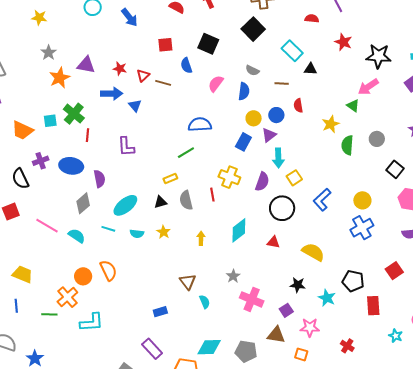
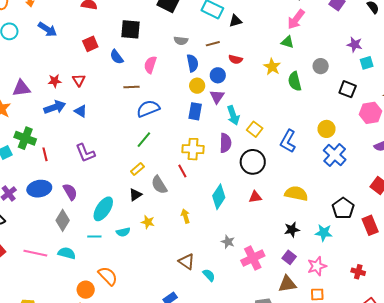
brown line: (163, 83) -> (132, 87), moved
blue semicircle: (244, 91) -> (193, 63), moved
red semicircle: (298, 106) -> (235, 59), turned -48
black pentagon: (353, 281) -> (343, 208), turned -30
pink cross: (252, 299) -> (253, 258), turned -30

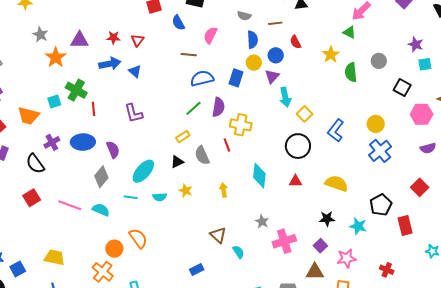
red semicircle: (235, 59) -> (296, 42), turned 40
blue rectangle: (195, 111) -> (236, 78), moved
purple semicircle: (225, 143) -> (218, 107), moved
cyan diamond: (219, 197) -> (259, 176), turned -35

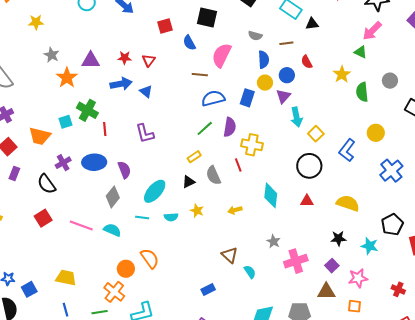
pink semicircle: (210, 35) -> (222, 55), size x1.4
yellow circle: (376, 124) -> (376, 133), moved
yellow arrow: (224, 190) -> (235, 210), turned -96

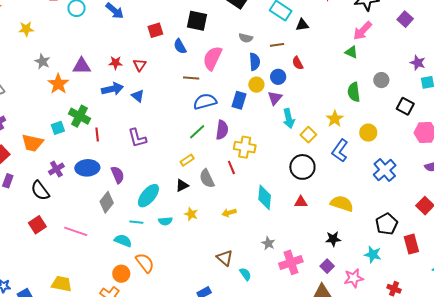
yellow star: (342, 74) -> (335, 119), moved
cyan semicircle: (112, 230) -> (123, 241), moved
cyan star: (370, 246) -> (373, 254), moved

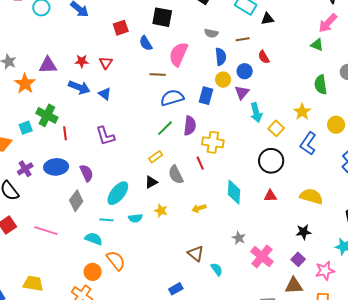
blue arrow: (112, 89) -> (79, 87), turned 35
pink cross: (291, 262) -> (262, 257), turned -30

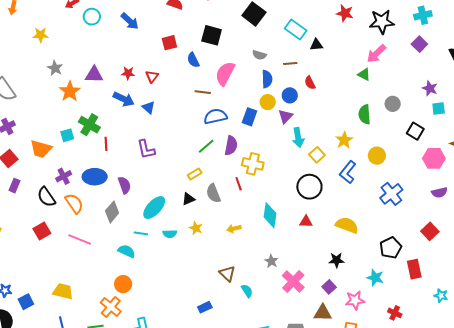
orange semicircle: (116, 260) -> (74, 203), moved

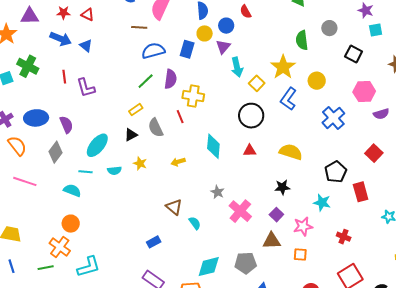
red triangle: (152, 76) -> (88, 15), turned -40
yellow star: (344, 140) -> (283, 67), size x1.4
red line: (106, 144) -> (64, 77), moved
pink hexagon: (434, 158) -> (364, 92), moved

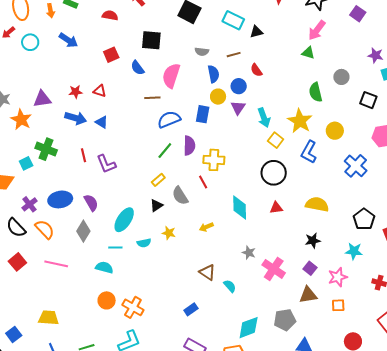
cyan arrow: (237, 67) -> (264, 118), moved
orange cross: (60, 247) -> (133, 307), moved

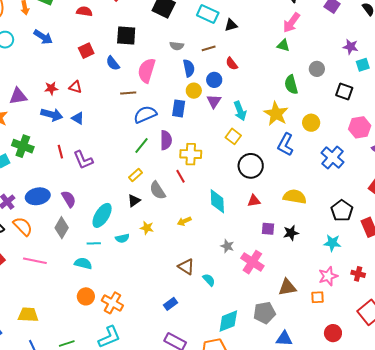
yellow square: (276, 140) -> (233, 136), moved
purple square: (310, 268) -> (268, 229), moved, turned -32
pink star: (338, 277) -> (328, 276), moved

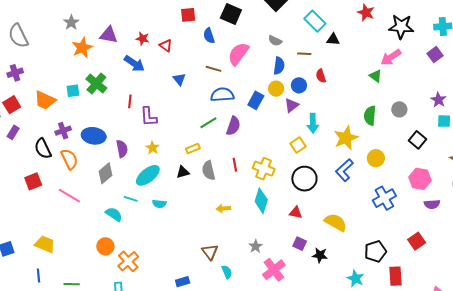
blue triangle: (78, 118) -> (179, 79), moved
yellow cross: (191, 154) -> (264, 169), moved
yellow star: (147, 228) -> (152, 148), moved

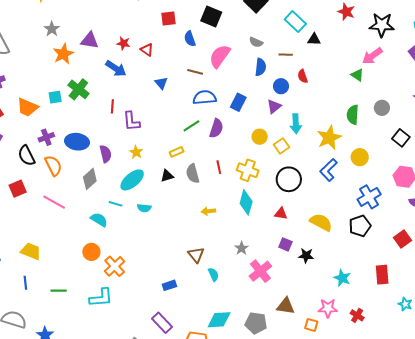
yellow circle: (276, 89) -> (260, 137), moved
black pentagon: (375, 251) -> (360, 226), moved

